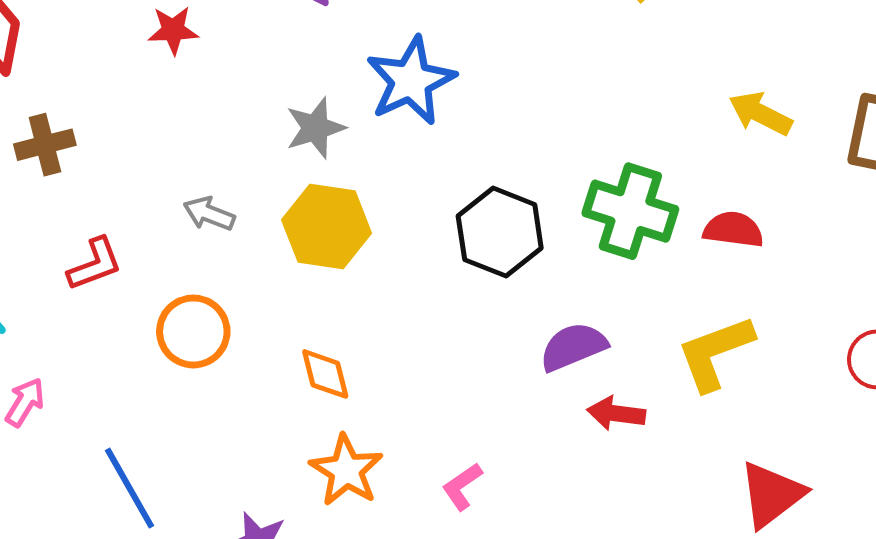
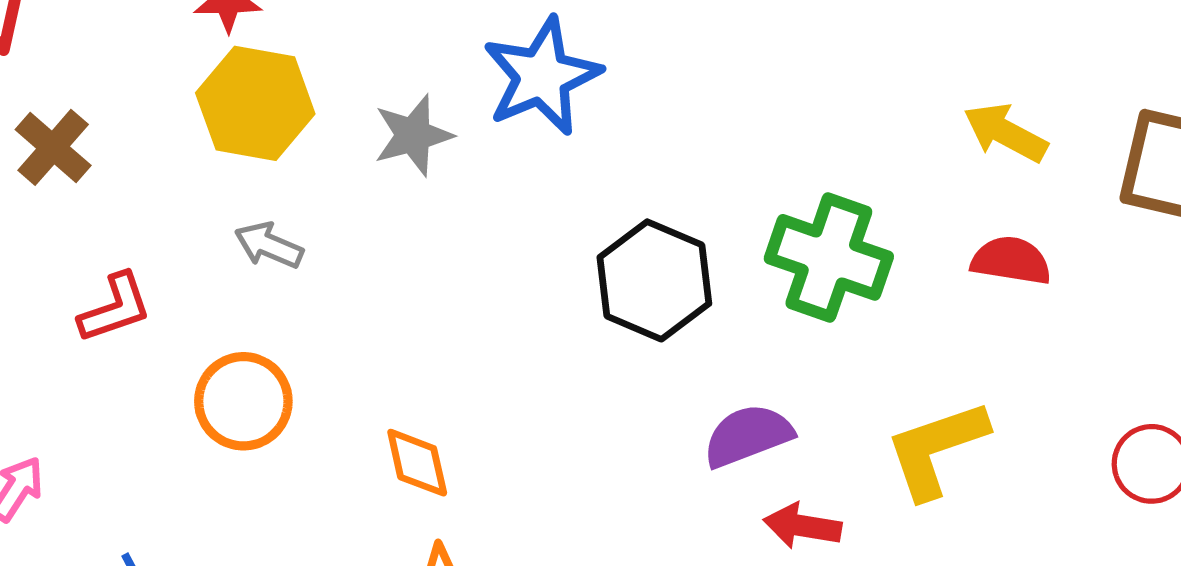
brown cross: (45, 145) -> (53, 147), turned -36
yellow hexagon: (327, 227) -> (255, 103), moved
red semicircle: (733, 230) -> (1011, 261), moved

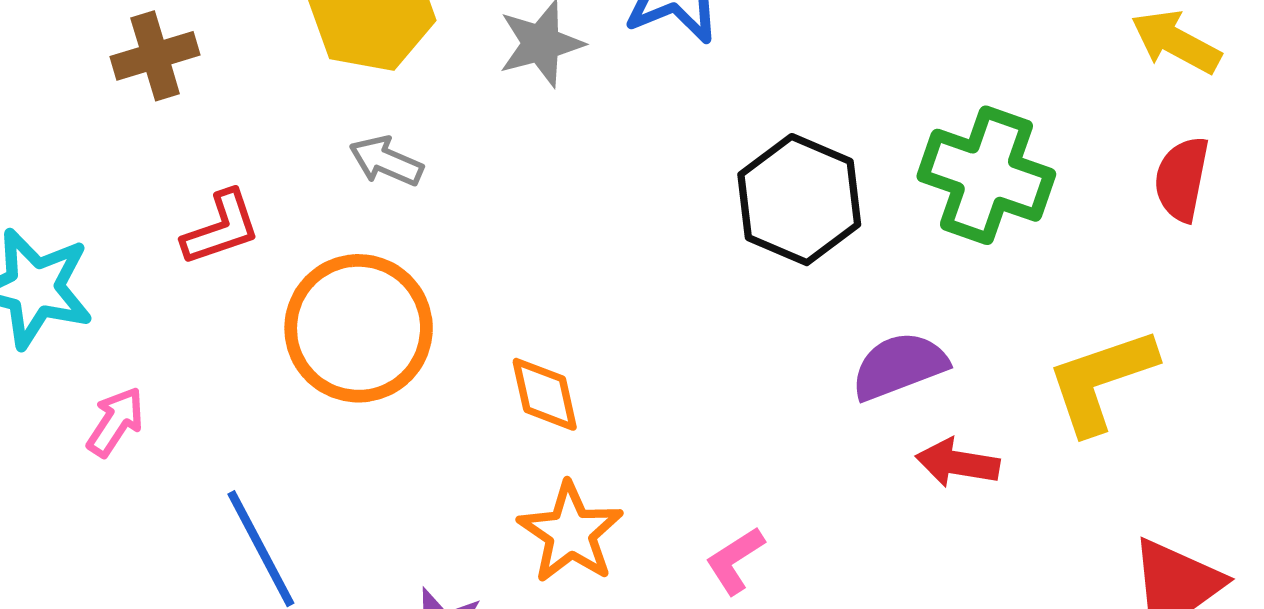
brown cross: (53, 147) -> (155, 56), turned 32
red semicircle: (1011, 261) -> (1182, 179), turned -88
orange circle: (243, 401) -> (359, 328), size x1.4

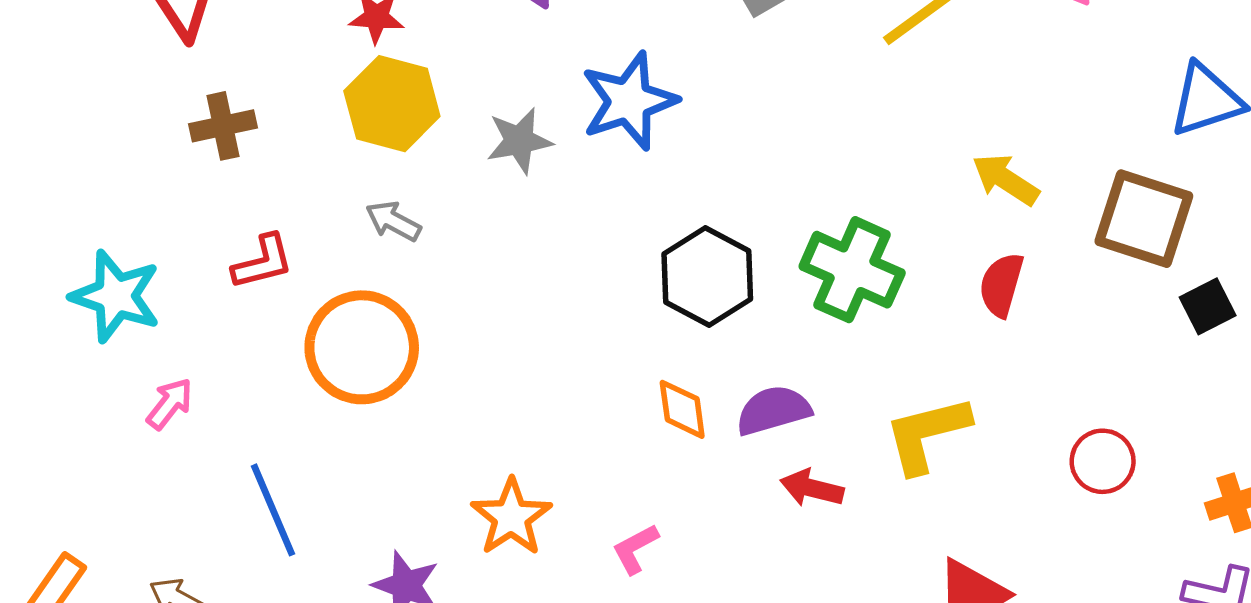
orange diamond: (545, 394) -> (682, 409), moved

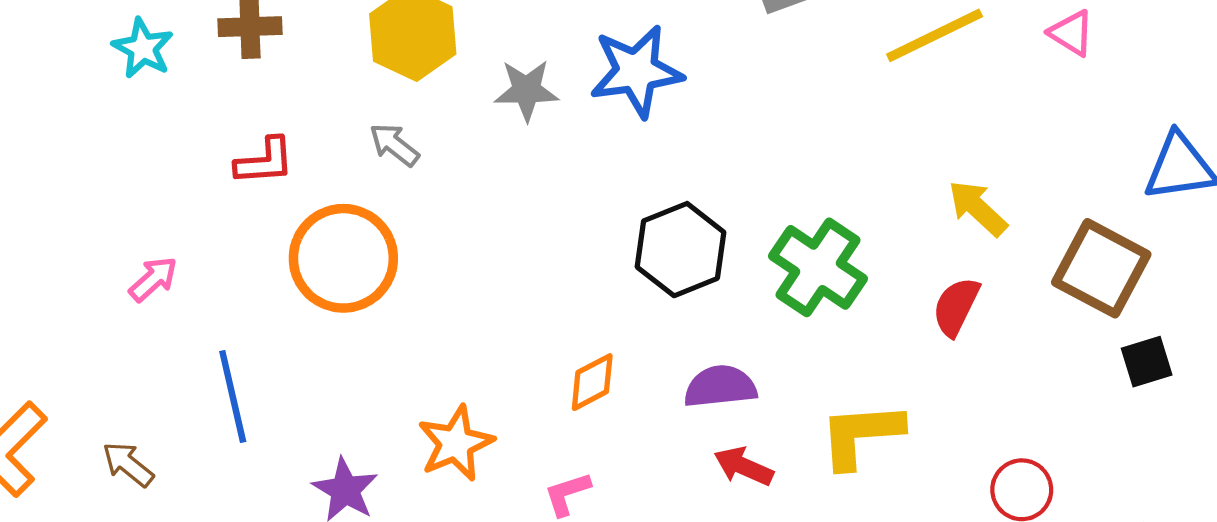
cyan star: (116, 296) -> (143, 48), moved, size x0.7
orange diamond: (682, 409) -> (592, 382), moved, turned 60

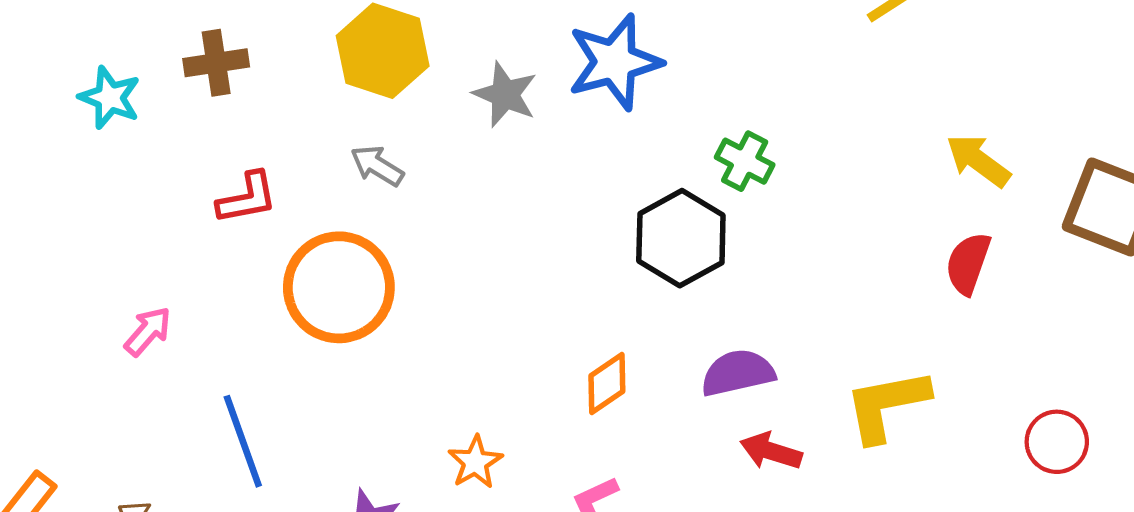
gray star: (526, 90) -> (505, 94), turned 30
green cross: (818, 267) -> (745, 161), moved, size x0.6
orange star: (456, 443) -> (475, 462), size x0.7

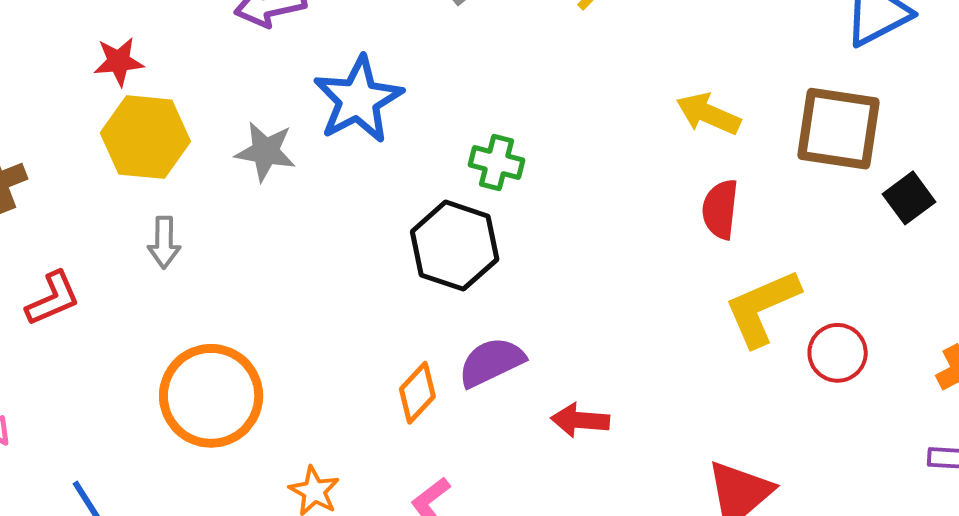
gray arrow: (377, 166) -> (164, 242), turned -108
orange circle: (339, 287) -> (211, 396), moved
purple semicircle: (738, 373) -> (491, 362), moved
yellow L-shape: (887, 405) -> (762, 308), moved

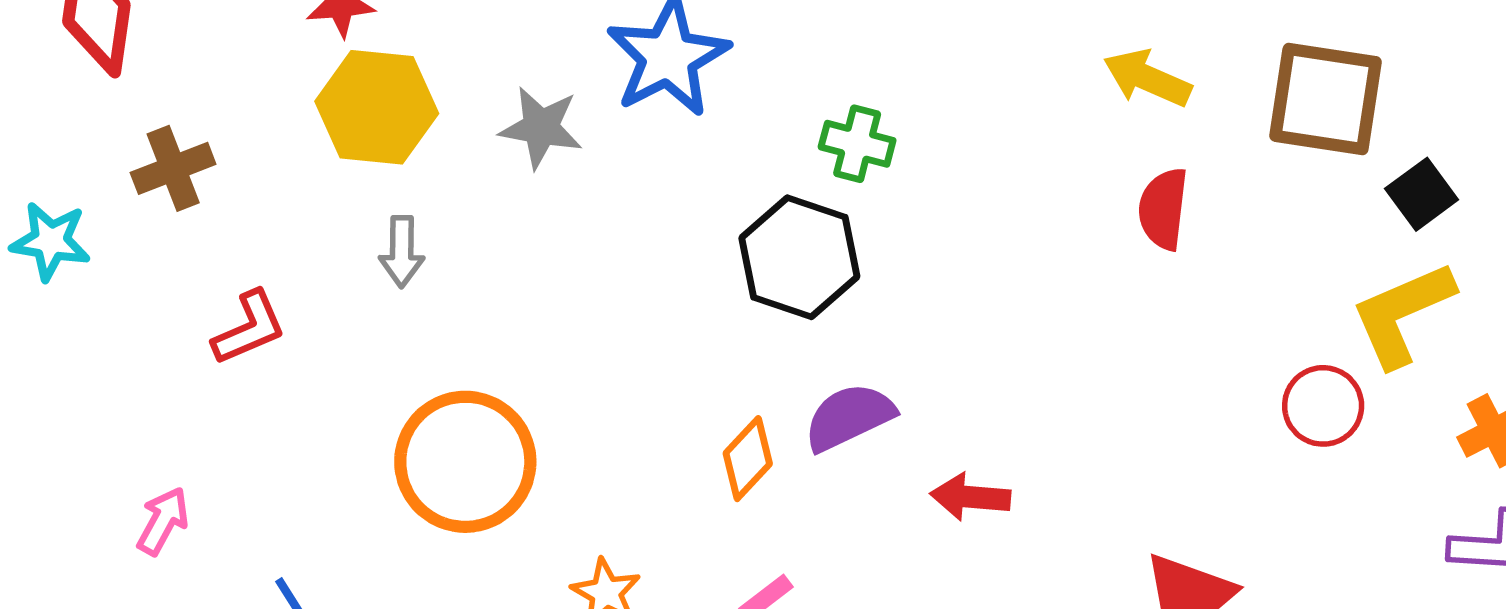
yellow L-shape: (762, 308) -> (1402, 314), moved

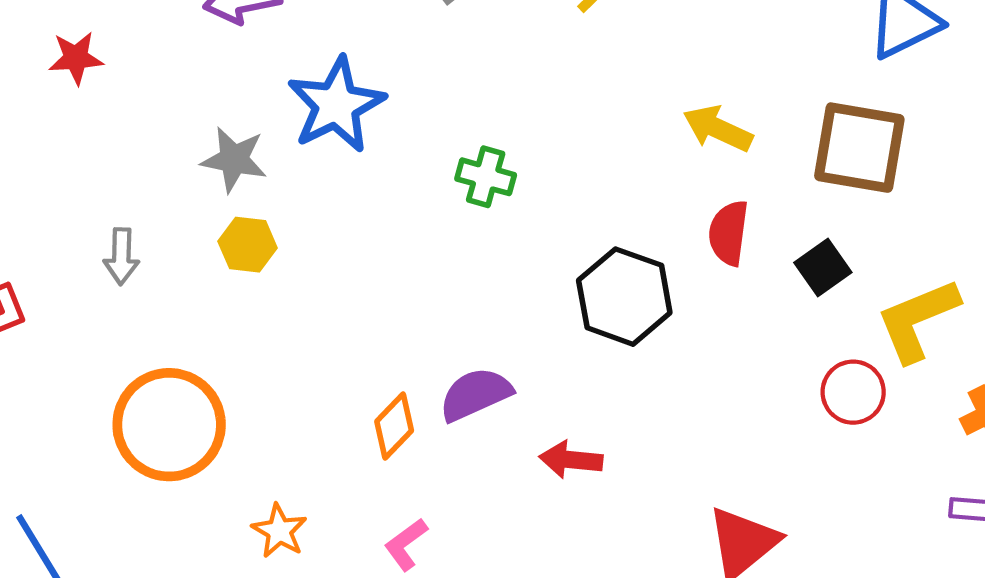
yellow hexagon: (377, 107) -> (248, 245), moved, size x0.6
black square: (1422, 194) -> (823, 268), moved
black hexagon: (799, 257) -> (624, 297), moved

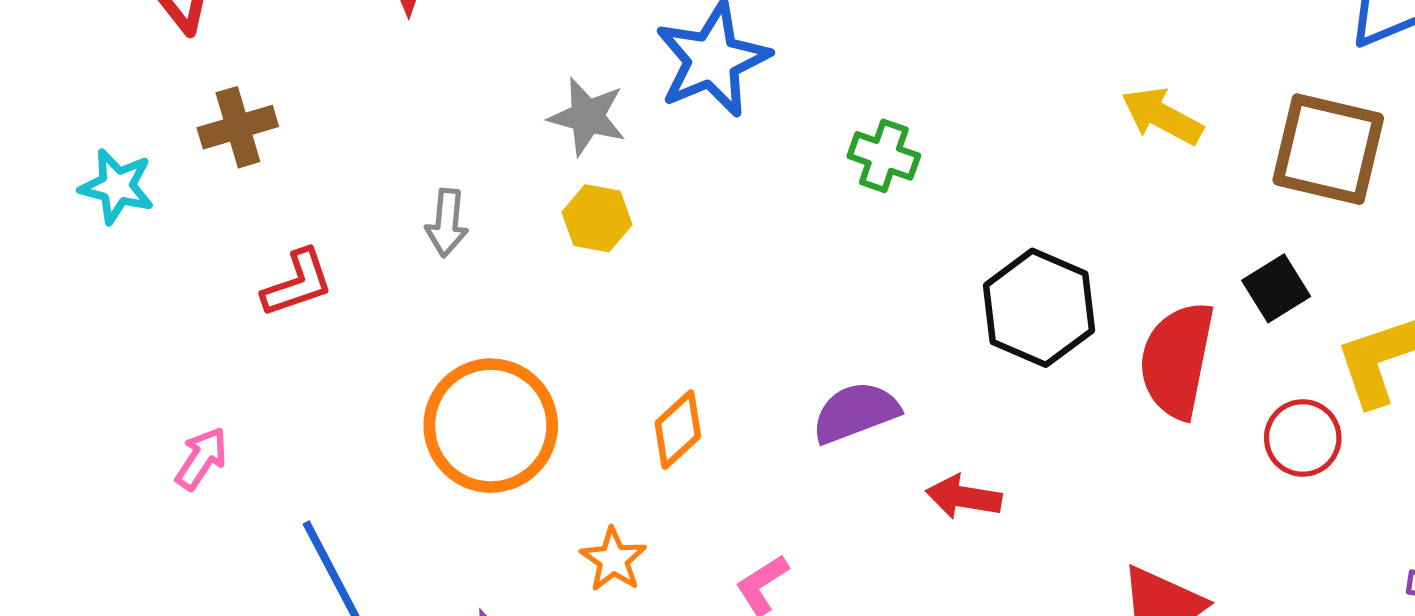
red semicircle: (729, 233) -> (1177, 360), moved, size x1.5
orange diamond: (394, 426) -> (678, 430), moved

